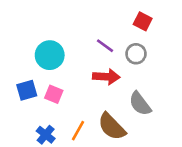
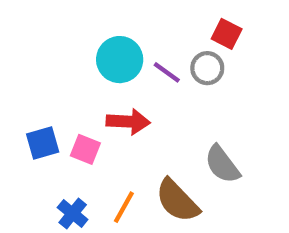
gray circle: (136, 54) -> (207, 68), moved
cyan circle: (50, 55) -> (120, 60), moved
red arrow: (106, 77) -> (128, 122), moved

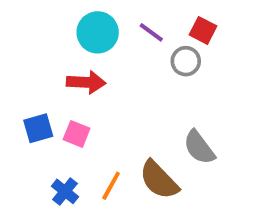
cyan circle: (120, 60) -> (98, 32), moved
purple line: (167, 72) -> (151, 32), moved
red arrow: (128, 122) -> (86, 82), moved

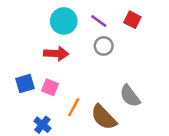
gray circle: (186, 61) -> (104, 46), moved
orange line: (111, 186) -> (74, 107), moved

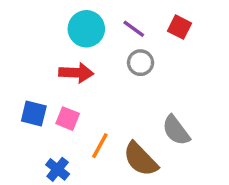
blue square: (25, 83) -> (34, 113), turned 30

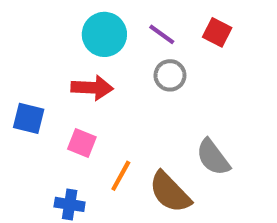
blue square: (34, 113) -> (29, 118), moved
blue cross: (58, 169) -> (70, 204), turned -30

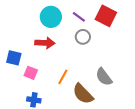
red square: (217, 32) -> (106, 16), size x1.5
pink square: (82, 143) -> (31, 73), moved
orange line: (121, 176) -> (63, 77), moved

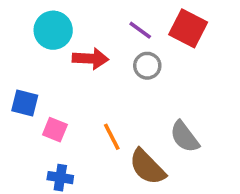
cyan circle: (51, 17) -> (53, 30), moved
red arrow: (45, 43) -> (90, 59), moved
orange line: (63, 77) -> (112, 137), turned -56

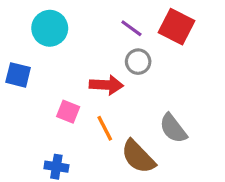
red arrow: (90, 59) -> (106, 85), moved
blue square: (25, 103) -> (18, 75), moved
pink square: (55, 130) -> (68, 112), moved

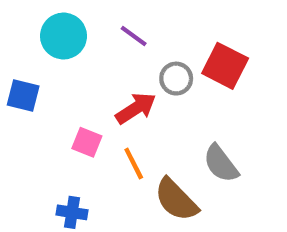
red square: (176, 27) -> (225, 66), moved
purple line: (131, 28) -> (134, 36), moved
red arrow: (106, 85) -> (136, 108), turned -36

